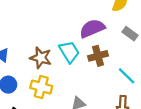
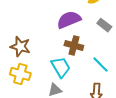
cyan trapezoid: (69, 52) -> (61, 67), moved
brown cross: (98, 56) -> (74, 45), turned 30

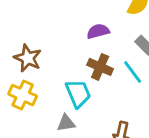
purple semicircle: (69, 20) -> (98, 31), size x0.7
cyan line: (100, 65) -> (133, 72), moved

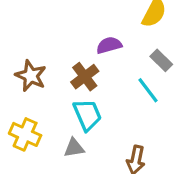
brown cross: (100, 67) -> (85, 77), moved, turned 30
yellow cross: (23, 95) -> (25, 134), moved

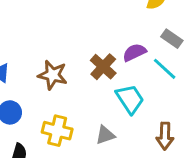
purple semicircle: (109, 45) -> (134, 52), moved
cyan trapezoid: (87, 115) -> (130, 99), moved

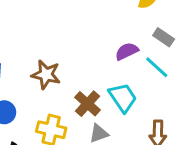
brown cross: (103, 67) -> (87, 104), moved

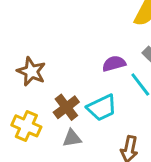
cyan trapezoid: (123, 97) -> (102, 108), turned 88

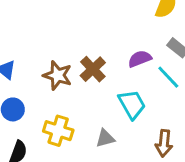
brown cross: (66, 107) -> (93, 69), moved
cyan trapezoid: (102, 108) -> (132, 104), turned -88

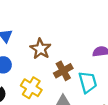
brown cross: (93, 69) -> (63, 71), moved

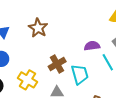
brown star: (40, 49) -> (38, 28), moved

